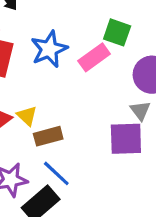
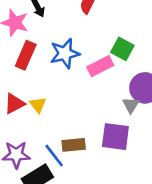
gray triangle: (140, 111) -> (131, 105), moved
brown rectangle: (48, 136) -> (74, 145), moved

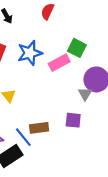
purple square: (115, 137) -> (73, 120), size x0.7

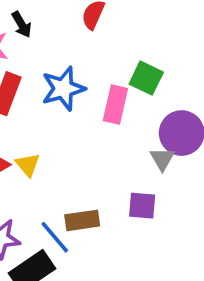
pink rectangle: (59, 63) -> (115, 105), turned -48

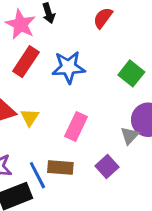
pink rectangle: (115, 105) -> (76, 127), moved
purple square: (142, 206) -> (107, 167), turned 30

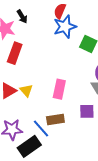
blue star: (69, 67) -> (65, 27), moved
purple square: (107, 167) -> (87, 111), turned -35

